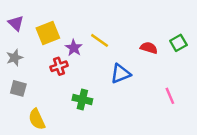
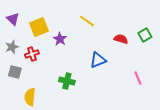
yellow line: (100, 40) -> (87, 21), moved
red cross: (59, 66) -> (32, 54), moved
yellow semicircle: (37, 119) -> (30, 97), turned 30

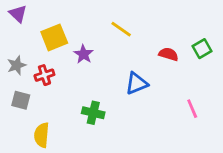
purple triangle: (13, 19) -> (18, 14), moved

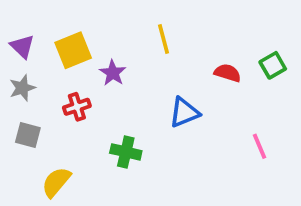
purple triangle: (18, 14) -> (22, 47), moved
yellow line: (121, 29) -> (163, 39), turned 40
red cross: (44, 75) -> (77, 107), moved
yellow semicircle: (42, 135) -> (56, 182), turned 35

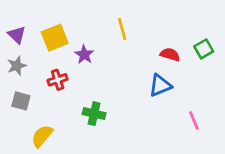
blue triangle: (184, 112) -> (160, 85), moved
pink line: (260, 146) -> (194, 121), moved

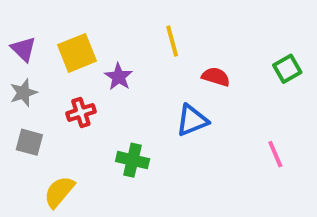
red semicircle: (170, 55) -> (216, 77), moved
blue triangle: (160, 85) -> (192, 120), moved
pink line: (194, 121) -> (275, 154), moved

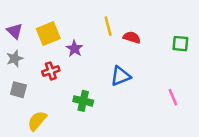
green square: (287, 69) -> (180, 44), turned 35
red semicircle: (216, 77) -> (132, 37), moved

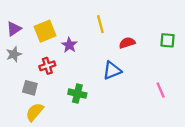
purple triangle: (15, 31) -> (14, 29), turned 42
red semicircle: (132, 37) -> (127, 43), moved, turned -35
gray square: (18, 90) -> (30, 88), moved

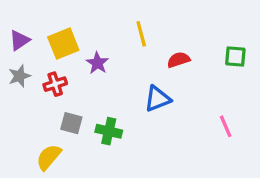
red cross: (47, 66) -> (55, 84), moved
gray square: (30, 88) -> (71, 123), moved

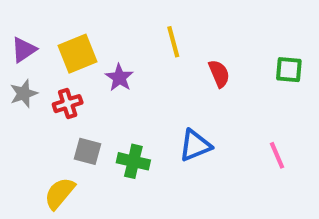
red semicircle: (179, 60) -> (219, 74), turned 85
blue triangle: (157, 99) -> (195, 145), moved

